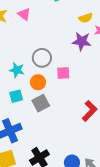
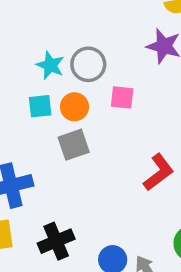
cyan star: (17, 70) -> (50, 65), moved
cyan square: (16, 96) -> (40, 106), moved

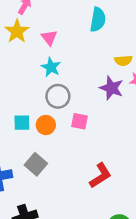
cyan star: (50, 65) -> (51, 67), moved
gray square: (74, 145) -> (36, 164), moved, turned -35

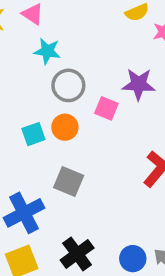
purple star: (111, 88) -> (139, 84), moved
pink square: (80, 121) -> (106, 108), turned 30

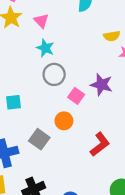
orange circle: (65, 127) -> (64, 121), moved
cyan square: (33, 134) -> (14, 102), moved

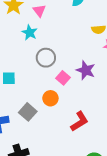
cyan star: (45, 48) -> (30, 33), moved

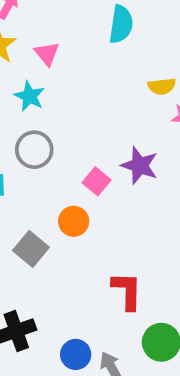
gray circle: (46, 58) -> (34, 150), moved
red L-shape: (79, 121) -> (127, 291), moved, turned -55

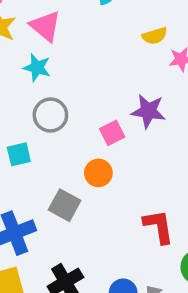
pink triangle: (47, 54) -> (45, 26), size x1.4
pink square: (96, 181) -> (112, 133), turned 35

